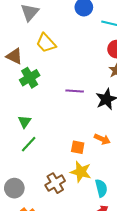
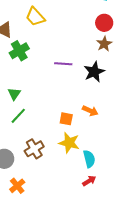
brown cross: (55, 183) -> (34, 149), moved

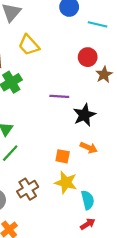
red circle: (104, 23) -> (88, 57), moved
black star: (94, 72) -> (84, 115), moved

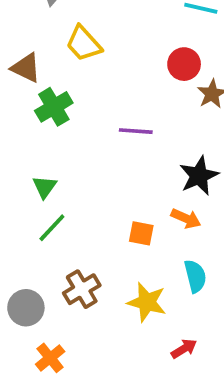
black star: (84, 115) -> (199, 176), moved
yellow star: (66, 183) -> (147, 302), moved
cyan semicircle: (88, 200) -> (195, 276), moved

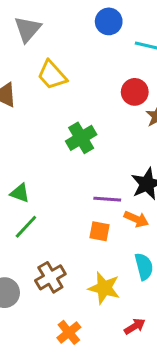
green cross: (54, 107) -> (81, 138), moved
purple line: (136, 131) -> (107, 199), moved
green triangle: (45, 187) -> (20, 193), turned -45
orange cross: (50, 358) -> (69, 332), moved

